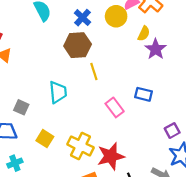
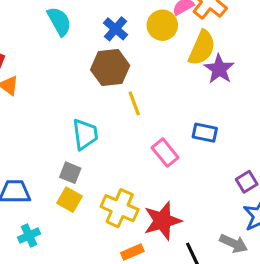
yellow semicircle: (144, 34) -> (202, 48), size x1.6
gray square: (21, 107) -> (70, 173), moved

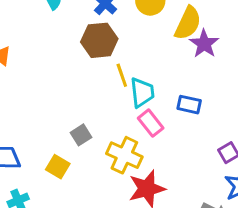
cyan trapezoid: (85, 134) -> (142, 92), moved
gray square: (70, 173) -> (81, 135), moved, turned 35
yellow cross: (120, 208) -> (124, 155), moved

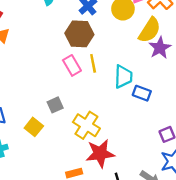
cyan trapezoid: (142, 92) -> (123, 77), moved
pink rectangle: (151, 123) -> (72, 65), moved

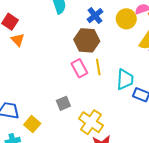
yellow square: (34, 127) -> (32, 124), moved

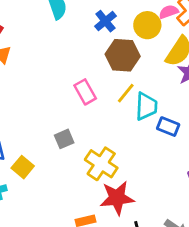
brown hexagon: (87, 40) -> (123, 55), moved
yellow line: (98, 67) -> (126, 93), moved, turned 49

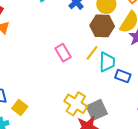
brown hexagon: (123, 55) -> (102, 26), moved
gray square: (64, 139) -> (97, 110), moved, size x1.5

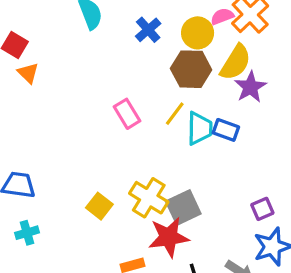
blue rectangle: (123, 76) -> (226, 130), moved
yellow square: (20, 108) -> (99, 206), moved

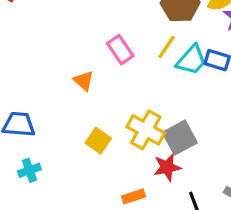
orange triangle: (28, 73) -> (84, 81), moved
cyan trapezoid: (200, 128) -> (191, 60), turned 44
red star: (169, 237) -> (167, 167), size x0.7

